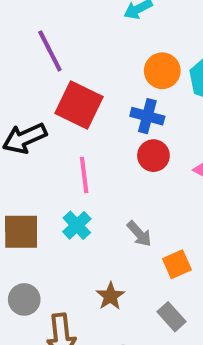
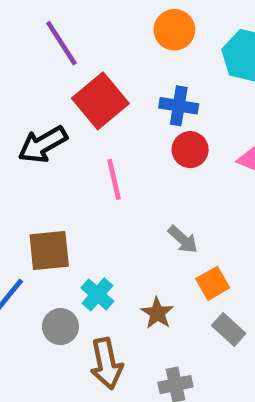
orange circle: (162, 71) -> (174, 30), moved
red square: (79, 105) -> (100, 101), turned 30
cyan cross: (77, 225) -> (97, 294), moved
orange square: (177, 264) -> (213, 283), moved

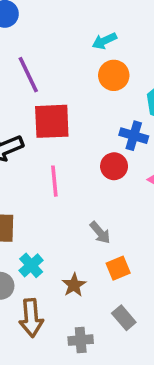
red square: (100, 101) -> (52, 121), turned 30
blue cross: (179, 106) -> (134, 136), moved
gray rectangle: (229, 329) -> (124, 318), moved

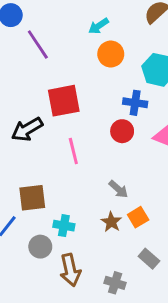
purple line: (28, 75) -> (38, 45), moved
cyan cross: (31, 265) -> (64, 226), turned -30
brown star: (74, 285) -> (111, 222), moved
gray cross: (81, 340) -> (115, 283), turned 30

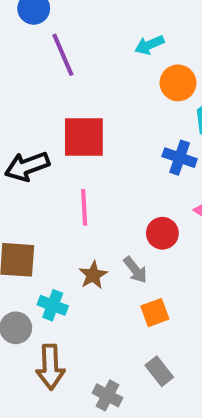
orange circle: (111, 54) -> (178, 83), moved
red circle: (122, 131) -> (162, 233), moved
brown star: (111, 222) -> (93, 275), moved

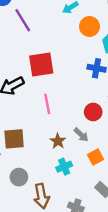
cyan cross: (53, 305) -> (64, 167), moved, turned -35

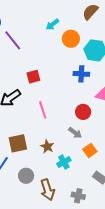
red square: (41, 65) -> (33, 77), size x0.6
brown star: (58, 141) -> (47, 147), moved

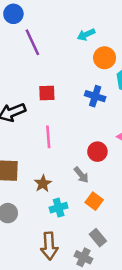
blue cross: (81, 74) -> (95, 96), moved
orange square: (90, 150) -> (94, 201), turned -32
brown arrow: (47, 190) -> (49, 246), moved
gray cross: (78, 196) -> (83, 257), moved

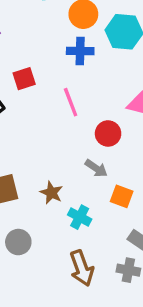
blue cross: (95, 96) -> (80, 51), moved
pink line: (48, 137) -> (71, 102), moved
cyan cross: (59, 208) -> (80, 217), turned -30

